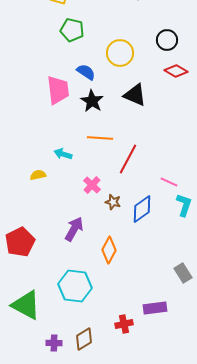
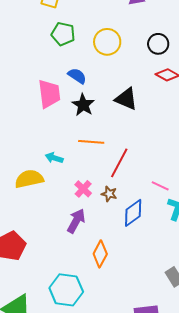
yellow circle: (120, 53) -> (107, 42), moved
yellow semicircle: (38, 175) -> (29, 179), size x1.8
brown star: (113, 202) -> (109, 194), moved
purple arrow: (74, 229) -> (76, 221), moved

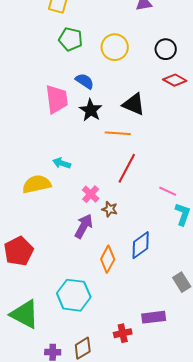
orange line: (91, 142) -> (118, 133), moved
brown star: (109, 194) -> (110, 209), moved
blue diamond: (133, 213) -> (141, 245), moved

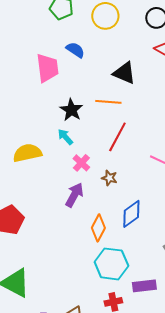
black star: (91, 110) -> (71, 110), moved
cyan arrow: (62, 163) -> (65, 137), moved, turned 30
brown star: (110, 209) -> (109, 178), moved
cyan hexagon: (74, 295) -> (111, 264), moved

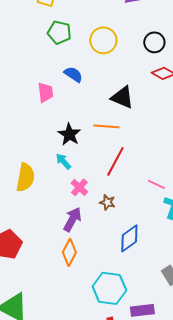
pink trapezoid: (47, 68) -> (45, 92), size x0.7
yellow semicircle: (27, 153) -> (25, 177), turned 112
orange diamond: (98, 228) -> (69, 252), moved

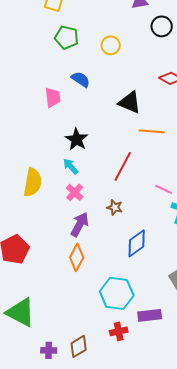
yellow circle: (103, 40) -> (111, 45), size x0.7
black circle: (154, 42) -> (162, 26), moved
orange line: (106, 126) -> (152, 131), moved
pink cross: (79, 187) -> (75, 192), moved

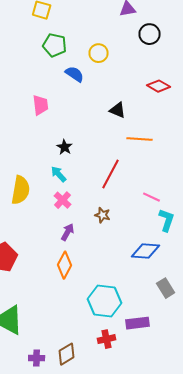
blue semicircle: (81, 79) -> (75, 74), moved
black triangle: (130, 102) -> (118, 110), size x0.7
black star: (77, 139) -> (65, 147), size x0.7
purple arrow: (80, 224) -> (68, 232), size x0.7
blue diamond: (137, 243) -> (146, 251), moved, turned 40

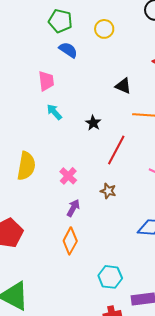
blue semicircle: (75, 74) -> (68, 50), moved
black star: (65, 147) -> (93, 123), moved
cyan arrow: (59, 174) -> (54, 112), moved
cyan hexagon: (105, 301) -> (110, 277), size x0.7

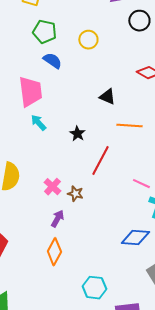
pink trapezoid: (46, 81) -> (30, 92), size x1.5
brown star: (108, 191) -> (75, 194), moved

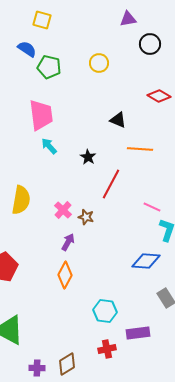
green pentagon: (44, 32) -> (49, 67), moved
blue semicircle: (52, 61) -> (27, 49), moved

